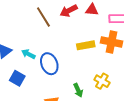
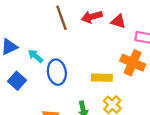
yellow rectangle: (86, 45) -> (102, 78), moved

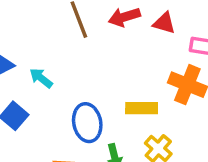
blue ellipse: (57, 72) -> (87, 123), moved

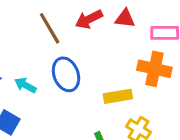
blue ellipse: (87, 123) -> (66, 74), moved

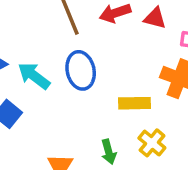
cyan arrow: (25, 85) -> (34, 76), size x1.4

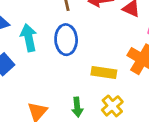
cyan arrow: (34, 76) -> (29, 38), turned 32

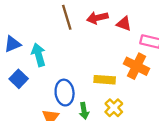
blue ellipse: (66, 40) -> (65, 93), moved

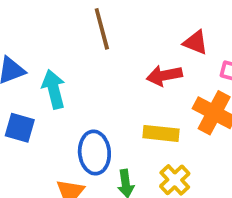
red arrow: (97, 18) -> (164, 75), moved
blue square: (19, 79) -> (20, 128), turned -30

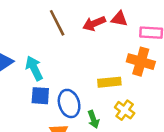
red arrow: (164, 75) -> (94, 23), moved
blue square: (20, 128) -> (40, 96), moved

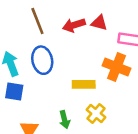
blue ellipse: (69, 103) -> (42, 60), moved

